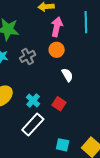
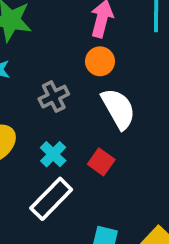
gray cross: (27, 56) -> (54, 97), moved
white semicircle: (67, 75) -> (118, 109), size x1.6

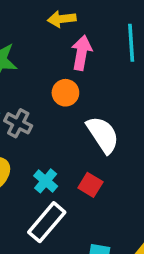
orange circle: (100, 61) -> (65, 93), moved
gray cross: (54, 97) -> (18, 123), moved, turned -32

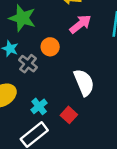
pink arrow: (82, 53) -> (80, 24), turned 30
orange circle: (65, 93) -> (50, 47), moved

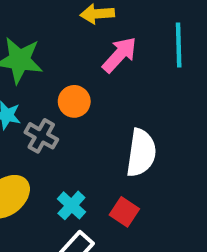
white semicircle: (84, 83) -> (141, 153), turned 40

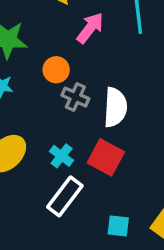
gray cross: (41, 136) -> (75, 97), moved
red square: (124, 212) -> (106, 157), size x1.5

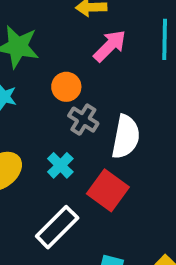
cyan cross: (62, 156) -> (60, 165), moved

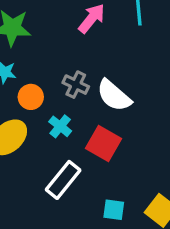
orange circle: (66, 87) -> (31, 97), moved
white semicircle: (126, 137) -> (114, 96), turned 126

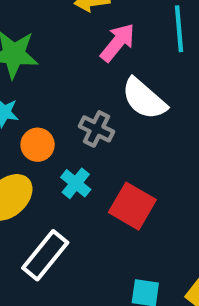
white semicircle: (114, 96) -> (144, 99), moved
white rectangle: (63, 180) -> (45, 255), moved

